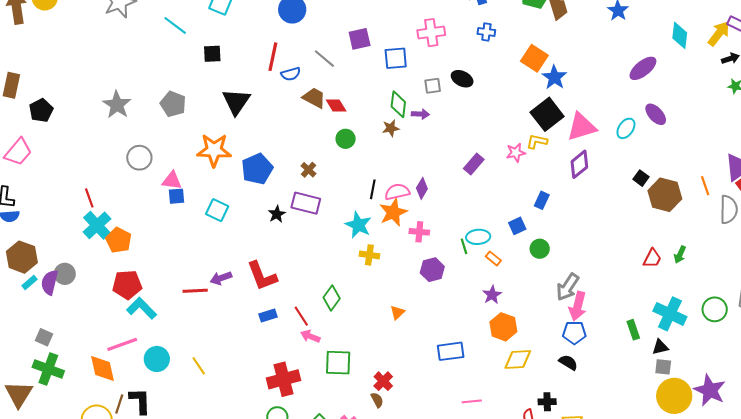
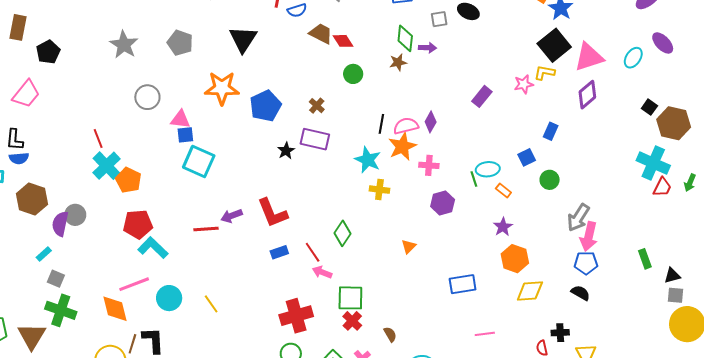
cyan square: (217, 210) -> (199, 161), moved, size x1.4
cyan rectangle: (29, 282) -> (44, 254), moved
cyan cross: (670, 314) -> (653, 163), moved
red cross: (383, 381) -> (352, 321), moved

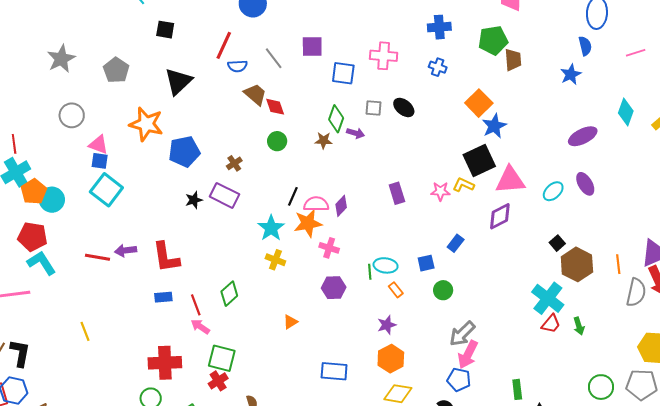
purple rectangle: (482, 96) -> (397, 193), turned -70
green arrow: (690, 183) -> (579, 326), turned -54
cyan circle: (169, 298) -> (52, 200), moved

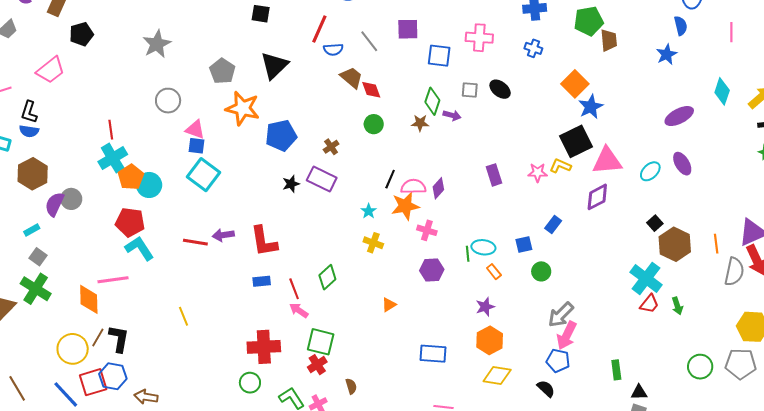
pink line: (636, 53) -> (731, 32), turned -72
gray pentagon: (116, 70) -> (222, 71), moved
cyan star: (271, 228) -> (369, 211), size x0.6

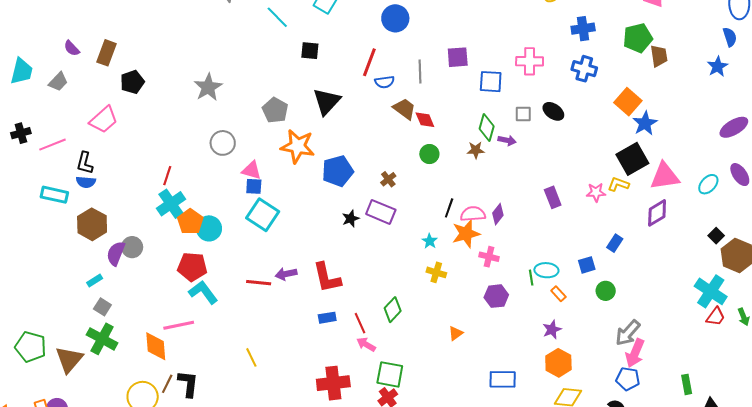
gray line: (369, 41) -> (420, 72), turned 40
blue cross: (533, 48) -> (584, 69), size x1.4
red line: (111, 130) -> (167, 176), turned 30

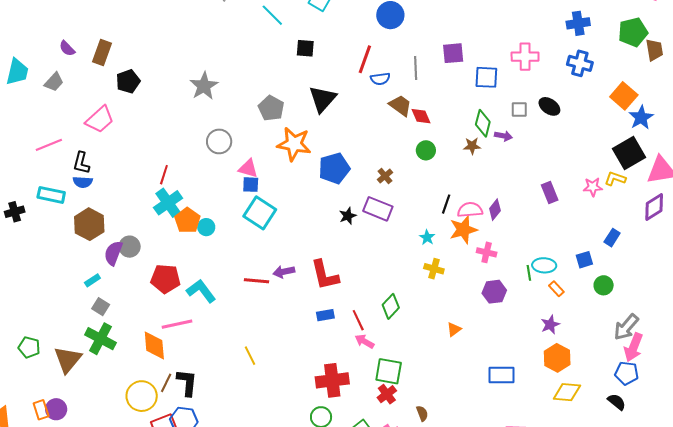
black cross: (21, 133) -> (15, 212), moved
cyan circle: (209, 228) -> (206, 227), size x0.7
red pentagon: (192, 267) -> (166, 279), moved
green pentagon: (31, 347) -> (29, 347), size x0.7

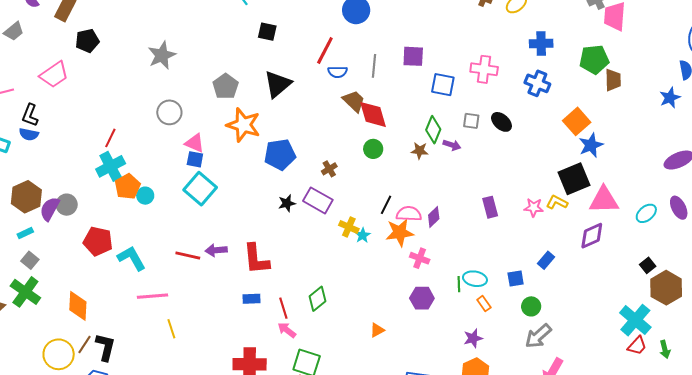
red diamond: (421, 116) -> (373, 114), size x1.5
brown hexagon: (89, 224) -> (26, 197), moved
yellow cross: (434, 269) -> (349, 227), moved
pink line: (177, 324) -> (153, 296), moved
gray arrow: (626, 327) -> (538, 336), moved

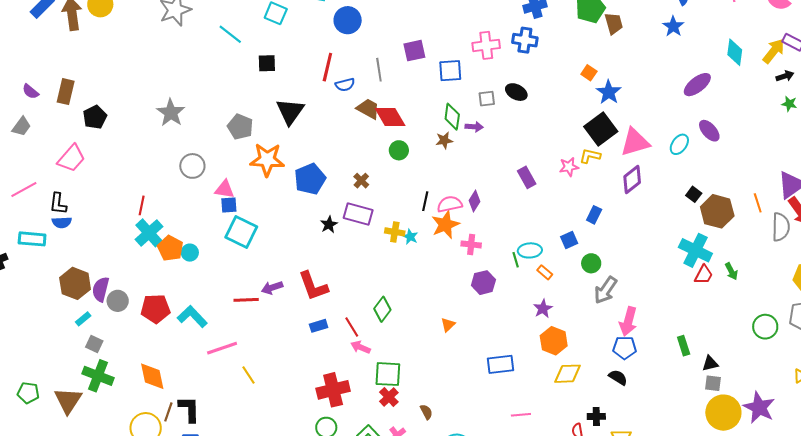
blue cross: (537, 83) -> (525, 40), moved
orange square: (577, 121) -> (589, 73), size x0.6
gray circle: (67, 205) -> (118, 301), moved

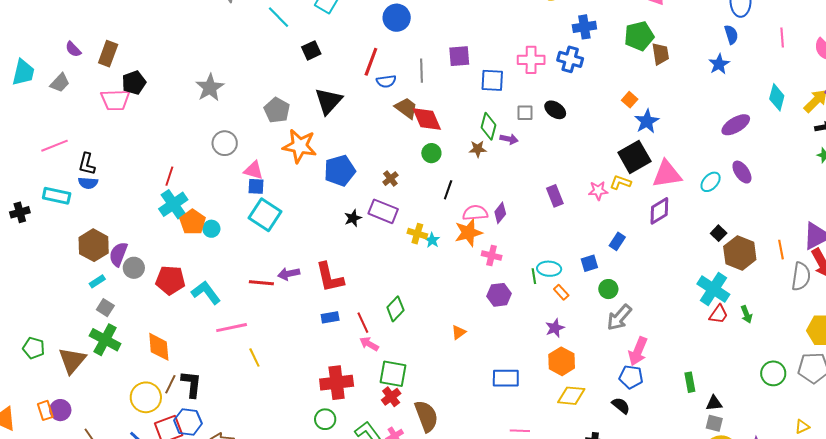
black square: (267, 63) -> (311, 50), turned -30
pink trapezoid: (71, 158) -> (115, 100), moved, turned 40
black line: (425, 201) -> (448, 190), moved
brown semicircle: (426, 412) -> (426, 416), size x2.0

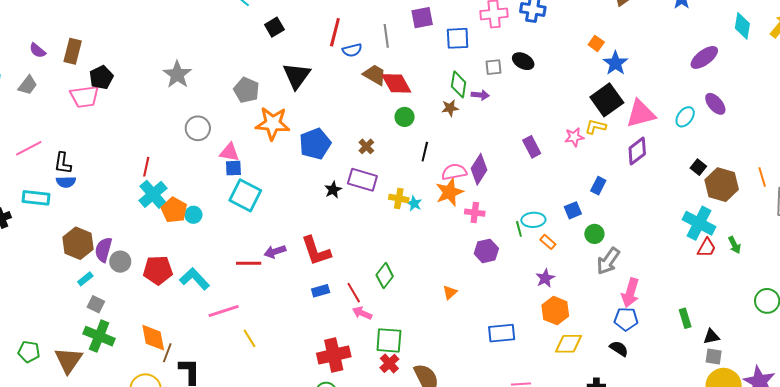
purple diamond: (500, 213) -> (479, 169), size x1.4
brown line: (170, 384) -> (167, 353), moved

